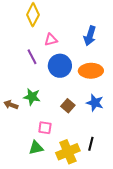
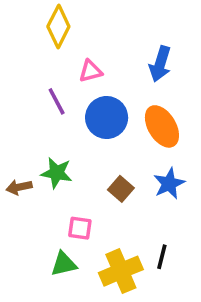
orange ellipse: (91, 71) -> (162, 126), turned 60
blue star: (95, 103) -> (169, 184), turned 30
brown arrow: (11, 105) -> (19, 187), turned -32

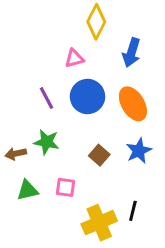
yellow diamond: (58, 26) -> (96, 22), moved
purple line: (57, 101) -> (46, 98), moved
green triangle: (64, 264) -> (27, 190), moved

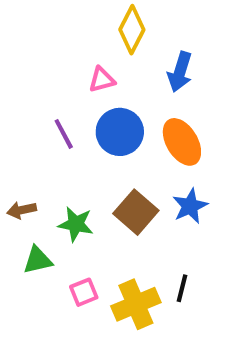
green star: (46, 142) -> (76, 224), moved
brown square: (99, 155) -> (136, 212), size x1.5
pink square: (66, 187) -> (84, 292), moved, turned -30

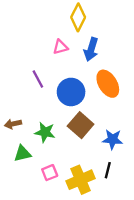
blue arrow: (180, 72) -> (91, 49), moved
blue circle: (120, 132) -> (71, 92), moved
blue star: (190, 206) -> (113, 139), moved, turned 30

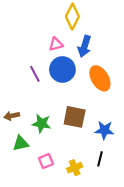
blue circle: (71, 92) -> (62, 69), moved
brown square: (81, 125) -> (75, 117), turned -30
yellow cross: (81, 180) -> (75, 168), size x0.6

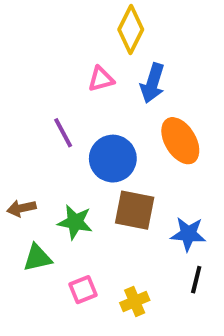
blue circle: (62, 69) -> (113, 159), moved
black line: (100, 159) -> (196, 280), moved

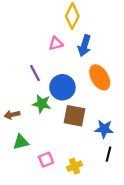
green star: (75, 222) -> (42, 104), moved

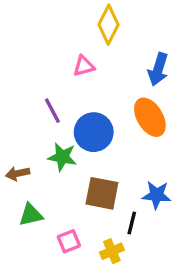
blue arrow: (84, 46) -> (158, 69), moved
brown square: (75, 116) -> (102, 193), moved
black line: (108, 154) -> (132, 223), moved

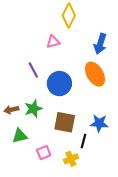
green star: (62, 157) -> (33, 109), moved, turned -30

